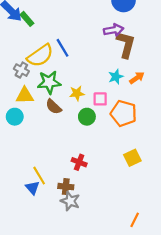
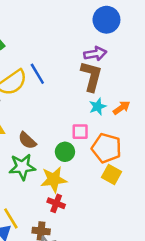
brown L-shape: (126, 44) -> (91, 76), moved
green star: (49, 82) -> (22, 167), moved
yellow star: (77, 93) -> (54, 179), moved, size x1.5
yellow square: (132, 158) -> (112, 174), moved, turned -35

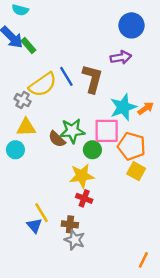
brown L-shape: (91, 76) -> (92, 79), moved
cyan star: (98, 106) -> (123, 107), size x1.6
pink square: (80, 132) -> (107, 131), size x1.6
green star: (22, 167) -> (72, 131), moved

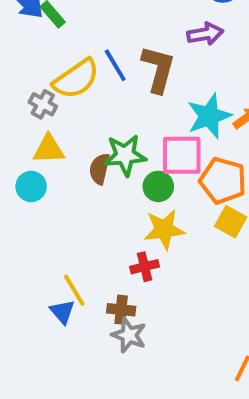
brown semicircle: (57, 139) -> (100, 169), turned 60
yellow star: (82, 176) -> (164, 229), moved
red cross: (84, 198) -> (145, 267), turned -35

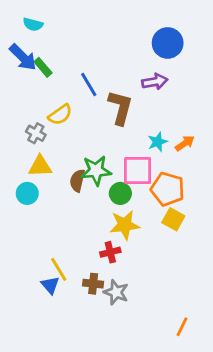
blue line: (115, 65) -> (89, 85), moved
yellow semicircle: (76, 79) -> (60, 115), size x0.7
cyan star: (209, 116) -> (158, 142), size x0.6
gray star: (129, 335) -> (116, 292), moved

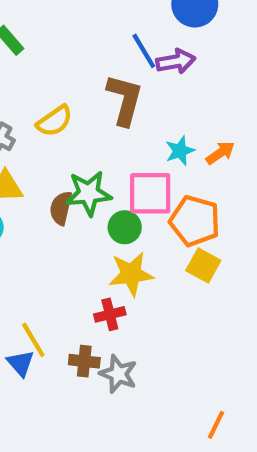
blue line: (89, 85) -> (144, 51), moved
yellow semicircle: (60, 115) -> (55, 121), moved

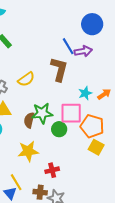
yellow star: (131, 274) -> (28, 151), moved

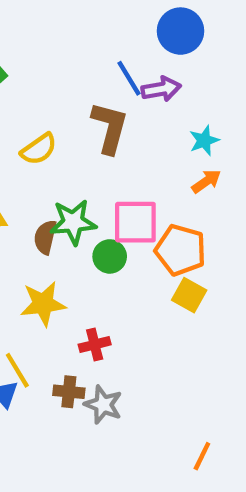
cyan star: (85, 93) -> (204, 141), moved

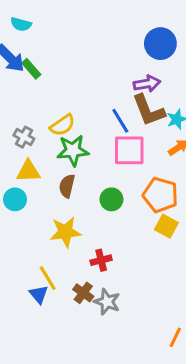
blue line: (129, 78) -> (120, 121), moved
brown L-shape: (110, 128) -> (149, 110), moved, turned 144
green star: (73, 222) -> (73, 150), moved
pink square: (135, 222) -> (129, 150), moved
brown cross: (69, 392) -> (83, 293), turned 30

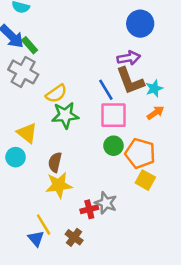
gray cross: (24, 137) -> (23, 72), moved, size x1.6
yellow triangle: (28, 171) -> (27, 133), turned 40
brown semicircle: (67, 186) -> (55, 162), moved
green circle: (111, 199) -> (113, 146), moved
gray star: (107, 302) -> (106, 203), moved

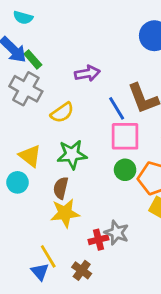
purple arrow: (129, 58) -> (87, 73), moved
green star: (65, 115) -> (72, 154), moved

